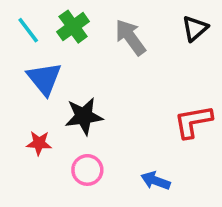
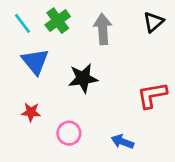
gray arrow: (130, 37) -> (103, 29), turned 32
black star: (84, 116) -> (83, 78), moved

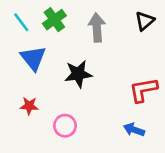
blue arrow: (122, 142) -> (134, 130), moved

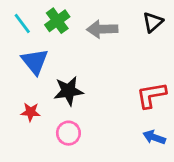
gray arrow: (97, 28) -> (102, 29), turned -88
black star: (78, 74) -> (68, 91), moved
blue arrow: (134, 130) -> (154, 137), moved

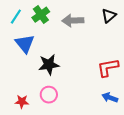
cyan line: (22, 24) -> (16, 17), turned 70
red star: (31, 112) -> (22, 102), moved

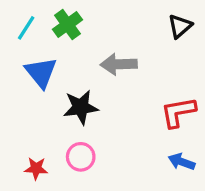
gray arrow: (73, 21) -> (119, 64), moved

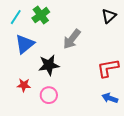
gray arrow: (119, 64) -> (72, 39), turned -50
blue triangle: (41, 72) -> (25, 44), turned 30
red star: (36, 168) -> (24, 85), moved

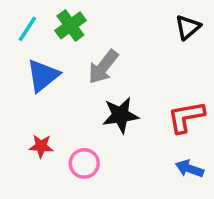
gray arrow: (72, 39) -> (103, 67), moved
black star: (49, 65) -> (120, 115), moved

